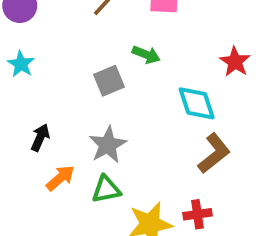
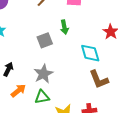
green arrow: (146, 55) -> (64, 27), turned 56
brown L-shape: (214, 153) -> (99, 79), turned 105

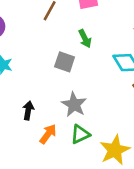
gray square: (45, 40) -> (65, 62), turned -35

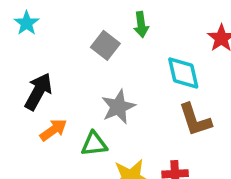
gray star: (74, 104) -> (118, 107), moved
black arrow: (28, 110) -> (38, 91), size x1.5

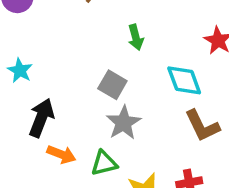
cyan star: (27, 23) -> (20, 70), moved
gray square: (105, 45) -> (112, 85), moved
orange arrow: (53, 130) -> (61, 154), turned 64

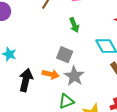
orange arrow: (61, 154) -> (51, 74), moved

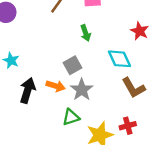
gray square: (65, 55) -> (73, 65), turned 35

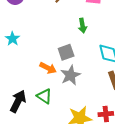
black arrow: (28, 90) -> (18, 101), moved
green triangle: (71, 117) -> (44, 96), moved, turned 42

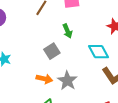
gray square: (66, 52) -> (52, 51), moved

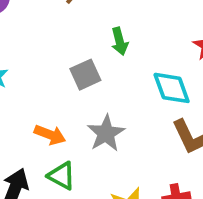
orange arrow: (44, 79) -> (50, 135), moved

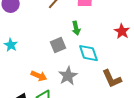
cyan diamond: (172, 88) -> (88, 53), moved

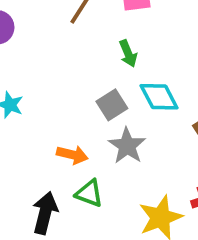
gray square: (58, 45) -> (112, 105), moved

